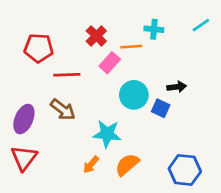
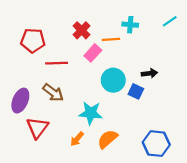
red triangle: (24, 158) -> (37, 128), moved

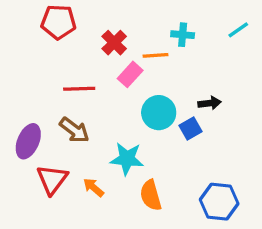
red pentagon: (33, 41) -> (58, 22), moved
blue square: (136, 91) -> (191, 129), turned 35
orange arrow: (77, 139) -> (93, 187), moved, turned 91
orange semicircle: (108, 139) -> (151, 195), turned -65

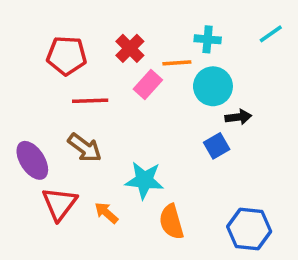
red pentagon: (58, 22) -> (67, 56), moved
cyan circle: (159, 113) -> (213, 86), moved
purple ellipse: (28, 141) -> (32, 160), turned -56

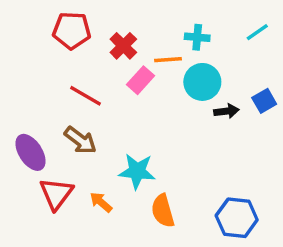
red pentagon: (67, 56) -> (72, 30), moved
red line: (90, 101) -> (85, 96), turned 32
blue square: (217, 146) -> (264, 101), moved

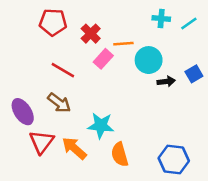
cyan cross: (197, 37) -> (161, 18), moved
orange arrow: (101, 202) -> (74, 148), size x1.5

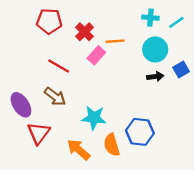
cyan circle: (149, 60) -> (155, 49), moved
orange arrow: (74, 148) -> (79, 150), moved
blue hexagon: (174, 160) -> (140, 132), moved

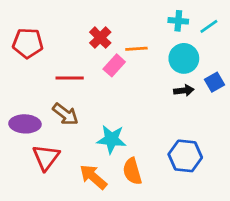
red pentagon: (49, 21) -> (28, 43), moved
red line: (59, 66) -> (70, 78), turned -30
purple ellipse: (21, 105) -> (25, 124), turned -55
blue hexagon: (140, 132) -> (185, 156), moved

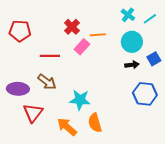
cyan cross: (178, 21) -> (128, 15), turned 32
blue hexagon: (185, 156) -> (145, 94), moved

